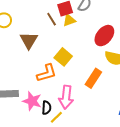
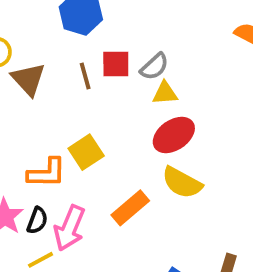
yellow triangle: (69, 20) -> (165, 93), moved
brown triangle: (29, 40) -> (28, 79), moved, turned -30
black semicircle: (47, 108) -> (37, 220), moved

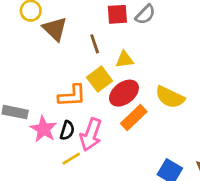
brown line: (85, 76) -> (95, 44), moved
yellow triangle: (165, 93) -> (125, 60), moved
red ellipse: (174, 135) -> (124, 93), moved

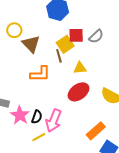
yellow square: (100, 79) -> (65, 44), moved
orange L-shape: (72, 96) -> (40, 74), moved
orange rectangle: (134, 117) -> (96, 131), moved

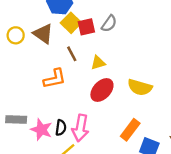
brown triangle: (31, 44) -> (43, 34), moved
yellow square: (65, 44) -> (71, 23), moved

